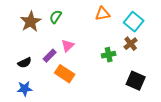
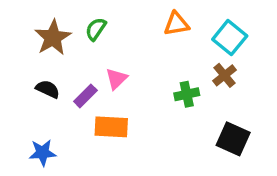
black semicircle: (25, 63) -> (48, 89), moved, turned -128
orange rectangle: (65, 74) -> (111, 127), turned -30

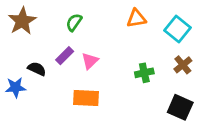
brown star: (53, 38) -> (22, 21), moved
brown cross: (225, 75) -> (183, 65), moved
purple rectangle: (85, 96) -> (65, 56), moved
blue star: (43, 153) -> (16, 87), moved

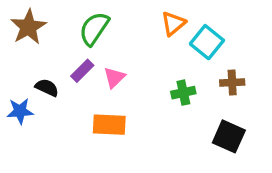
orange triangle: (136, 18) -> (173, 24), turned -30
green semicircle: (74, 22) -> (94, 29), size x1.5
cyan square: (178, 29) -> (207, 42), moved
brown cross: (183, 65) -> (232, 83), turned 36

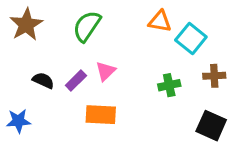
orange triangle: (173, 24) -> (160, 21), turned 50
purple rectangle: (82, 71) -> (76, 80), moved
blue star: (20, 111) -> (18, 121), moved

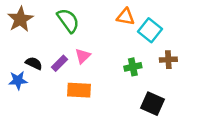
green semicircle: (87, 26) -> (68, 20), turned 110
blue star: (18, 121) -> (18, 80), moved
black square: (211, 126) -> (152, 104), moved

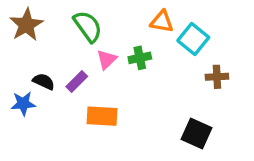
pink triangle: (83, 56) -> (107, 59), moved
green cross: (133, 67) -> (140, 58), moved

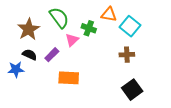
brown star: (26, 25) -> (29, 29), moved
green cross: (140, 58) -> (89, 28), moved, turned 32
brown cross: (217, 77) -> (127, 55), moved
black square: (196, 133) -> (132, 90), turned 30

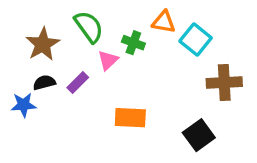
black semicircle: (30, 55) -> (44, 83), turned -40
brown cross: (127, 55) -> (224, 83), moved, size x1.5
orange rectangle: (69, 78) -> (130, 118), moved

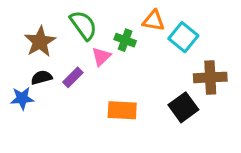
black square: (199, 135) -> (183, 107), moved

